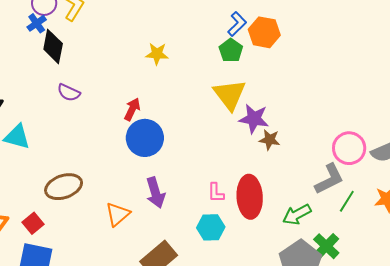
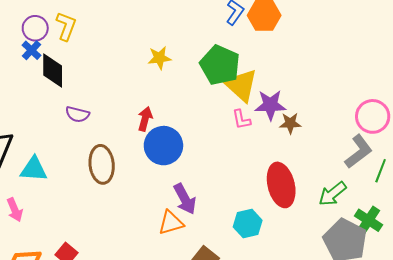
green pentagon: (231, 50) -> (220, 65), moved, size x1.6
brown ellipse: (64, 187) -> (102, 164), moved, turned -66
pink L-shape: (216, 193) -> (241, 119), moved
orange triangle: (118, 214) -> (171, 223), moved, turned 36

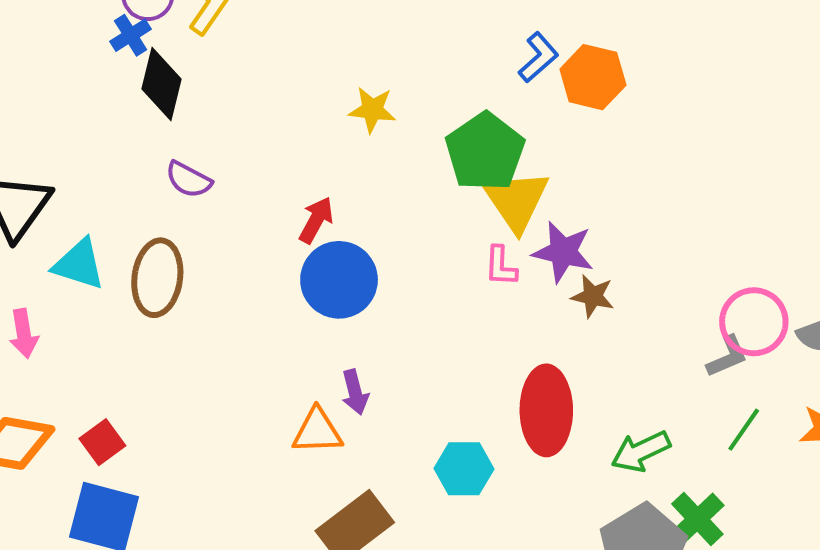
gray L-shape: (359, 152) -> (727, 357), moved, size x0.7
brown ellipse: (102, 164) -> (157, 278), moved
purple arrow: (185, 199) -> (355, 392), size x0.7

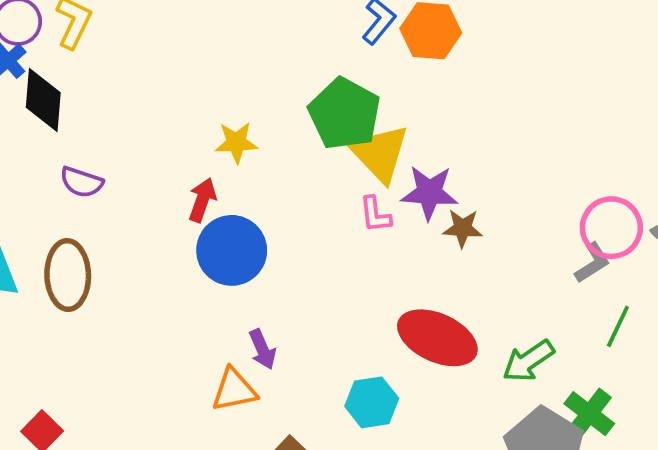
yellow star: (372, 110) -> (236, 143), moved
red ellipse: (546, 410) -> (437, 338), turned -56

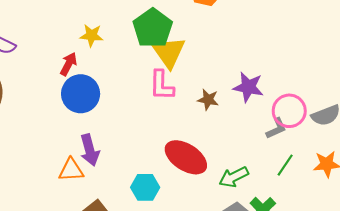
purple star: (429, 193) -> (248, 87), moved
pink L-shape: (375, 214) -> (162, 85), size x1.5
purple arrow: (262, 349) -> (90, 150), size x1.4

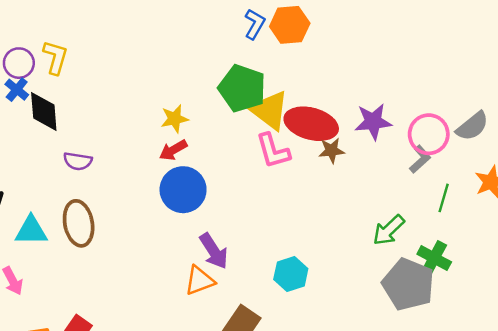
red arrow: (69, 64) -> (173, 150), moved, turned -130
red ellipse: (186, 157) -> (311, 124), moved

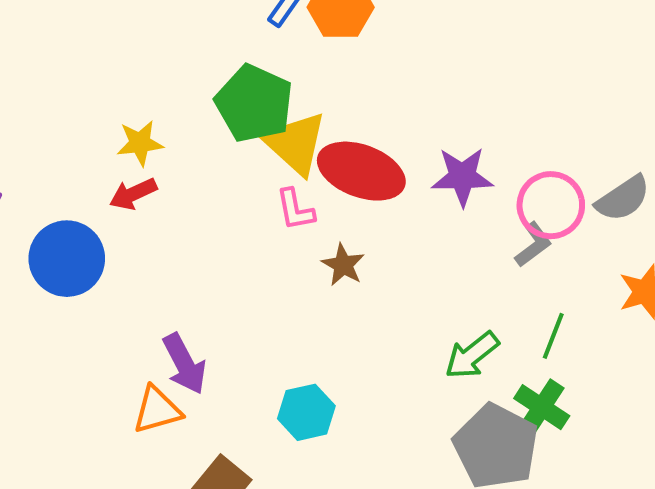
brown star: (332, 150) -> (343, 265), moved, turned 30
pink L-shape: (273, 151) -> (295, 210), size x0.7
blue circle: (183, 190) -> (67, 259), moved
green line: (444, 198) -> (553, 336), moved

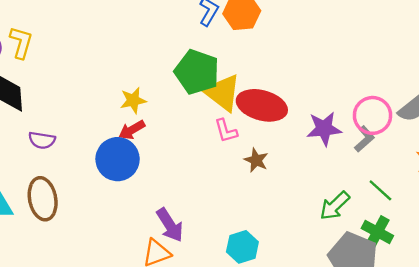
purple star: (462, 177) -> (324, 129), moved
blue circle: (67, 259) -> (118, 159), moved
green line: (553, 336) -> (380, 190), turned -64

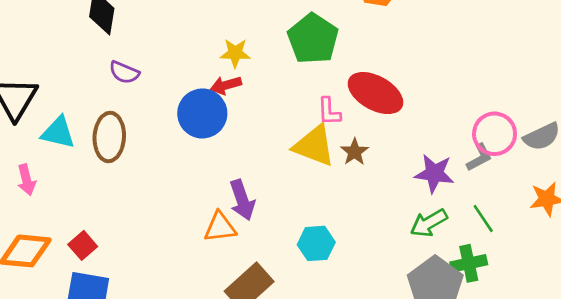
yellow triangle: (222, 93) -> (314, 146), moved, turned -30
purple star: (324, 129) -> (434, 173), moved
green cross: (377, 232) -> (469, 263), turned 36

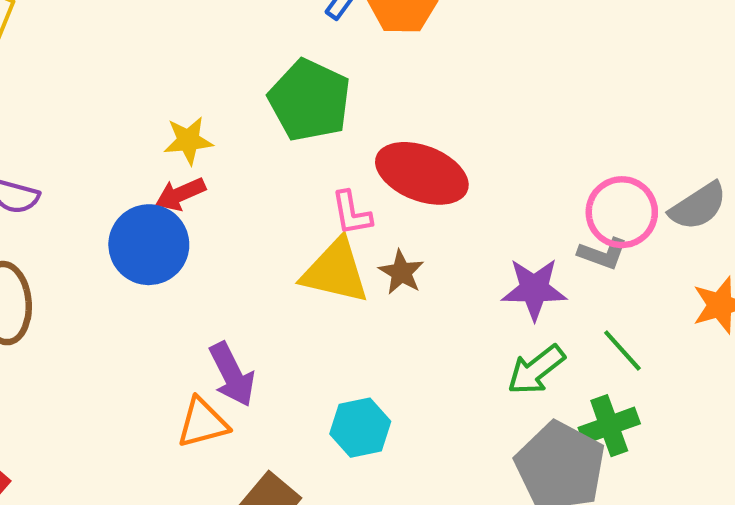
gray L-shape: (479, 157) -> (603, 254), turned 56

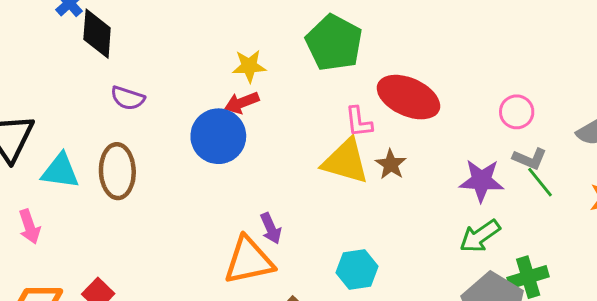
pink circle: (622, 212) -> (517, 112), moved, size x0.7
green line: (622, 350) -> (540, 182), moved
purple arrow: (232, 375) -> (271, 228), size x0.7
orange triangle: (203, 423) -> (249, 261), size x1.4

